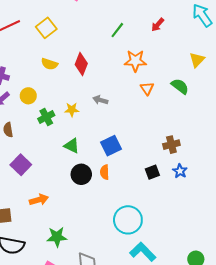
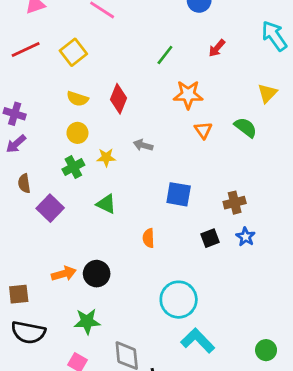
yellow circle: (28, 96) -> (77, 133), moved
blue square: (111, 146) -> (179, 194), moved, turned 36
purple square: (21, 165) -> (50, 208), moved
black circle: (81, 174) -> (97, 274), moved

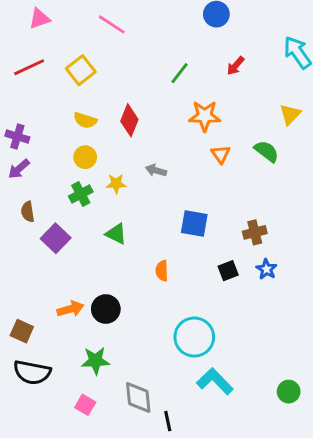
brown square: (19, 294) -> (22, 331), turned 30

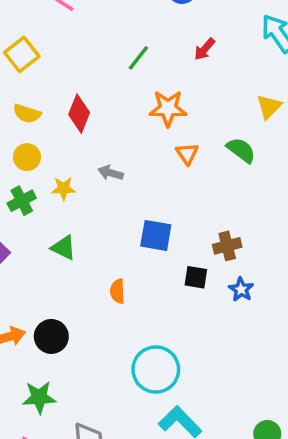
black square: (228, 271) -> (196, 277), moved, turned 30

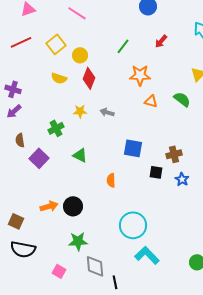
orange triangle: (187, 154) -> (151, 101), turned -40
yellow circle: (27, 157) -> (80, 55), moved
yellow star: (64, 188) -> (80, 111), moved
green star: (39, 397) -> (78, 241), moved

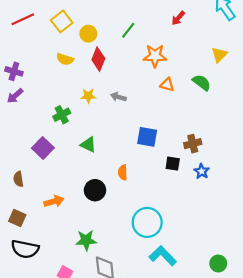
green line: (123, 46) -> (128, 30), moved
brown semicircle: (20, 140) -> (18, 179), moved
black circle: (73, 206) -> (95, 190), moved

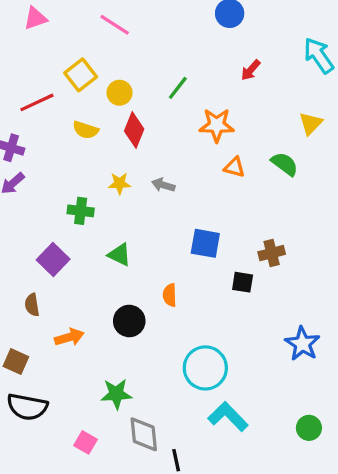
red line: (23, 19) -> (37, 102), moved
green cross: (62, 115) -> (81, 211), turned 35
blue star: (202, 171) -> (302, 344), moved, size x1.5
brown semicircle: (18, 179) -> (32, 305), moved

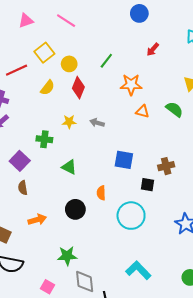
pink triangle: (35, 18) -> (26, 21), moved
yellow semicircle: (86, 130) -> (48, 88), turned -70
purple square: (53, 259) -> (20, 161), moved
brown semicircle: (32, 305) -> (23, 188), moved
cyan circle: (205, 368) -> (131, 216), moved

